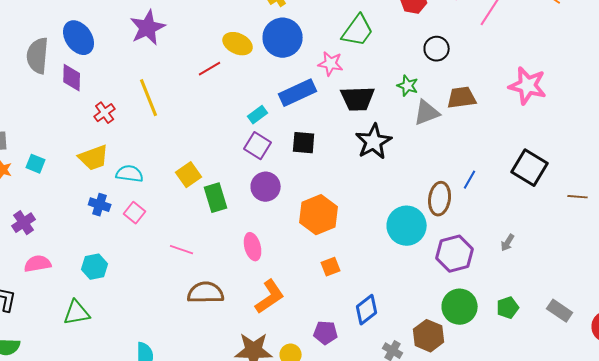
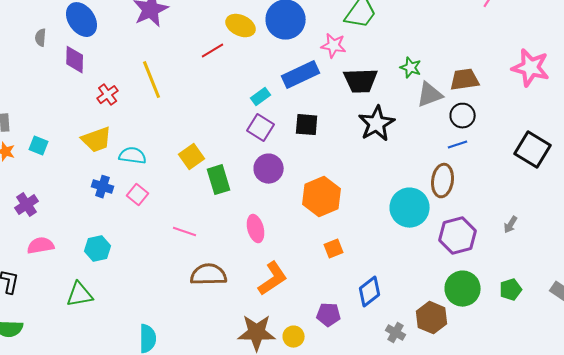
black circle: (437, 49) -> (463, 116), moved
gray semicircle: (38, 56) -> (41, 38), size x0.5
blue line: (470, 180) -> (458, 145), moved, turned 42

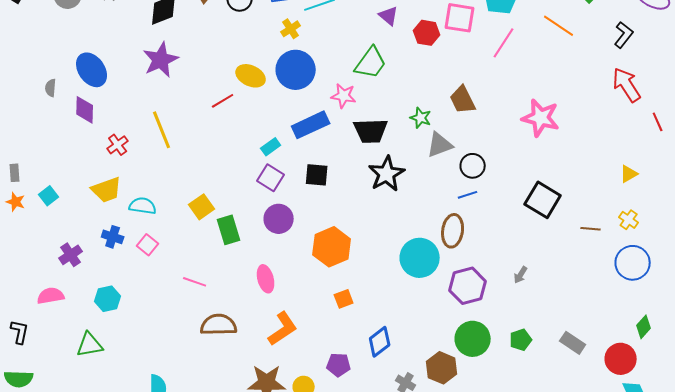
brown trapezoid: (465, 80) -> (463, 100), moved, turned -108
cyan square: (39, 146) -> (49, 196), turned 30
purple cross: (27, 205) -> (71, 255), moved

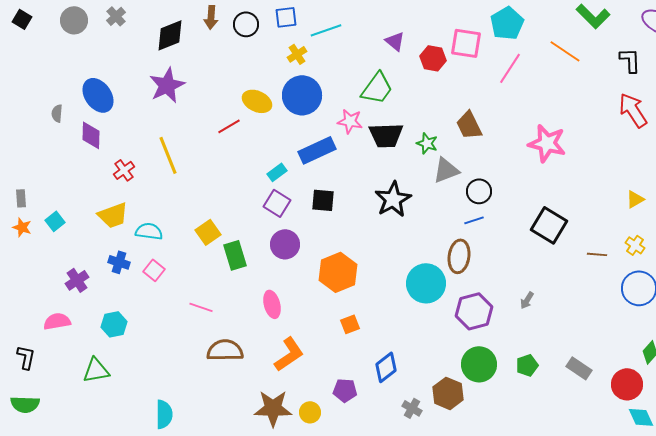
black L-shape: (624, 35) -> (630, 60), turned -40
black trapezoid: (371, 131) -> (386, 135), moved

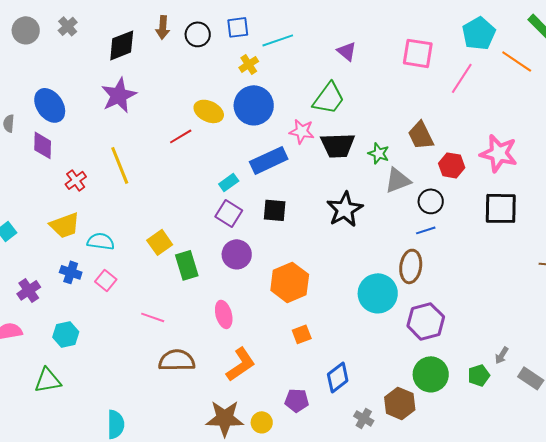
cyan pentagon: (507, 23) -> (479, 33), moved
red hexagon: (433, 58) -> (452, 165), moved
black square: (549, 225) -> (501, 208), moved, turned -30
gray arrow: (527, 300) -> (502, 355), moved

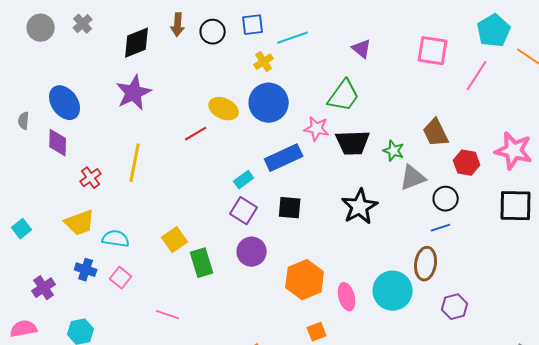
yellow line: (120, 165) -> (135, 163), turned 33
pink ellipse: (224, 314) -> (347, 297), moved
purple hexagon: (426, 321) -> (455, 307), moved, size x0.7

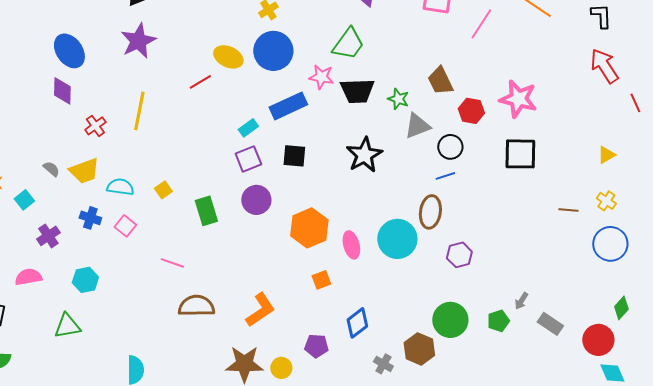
gray semicircle: (24, 121) -> (51, 169), moved, turned 126
purple square: (244, 211) -> (248, 159), turned 36
cyan square: (22, 229) -> (24, 200), moved
yellow square: (175, 240) -> (163, 190), moved, size x0.7

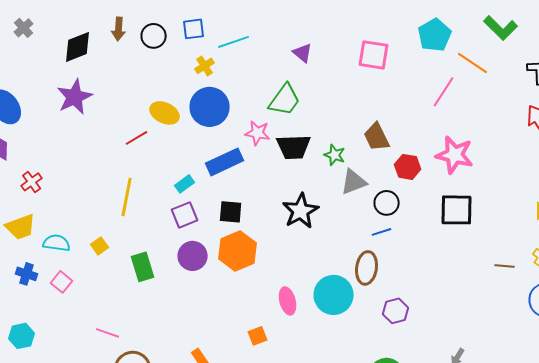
pink line: (481, 24) -> (444, 92), moved
yellow line: (139, 111) -> (127, 197), moved
orange hexagon: (309, 228) -> (238, 251), moved
pink line: (172, 263) -> (108, 333), moved

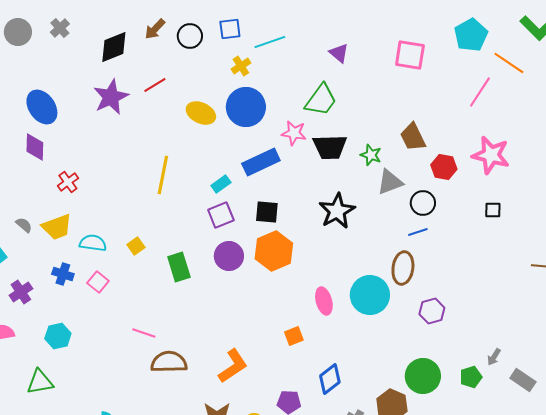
brown arrow: (119, 29) -> (155, 29), turned 40
red line: (137, 138) -> (155, 85), moved
yellow line: (127, 197) -> (163, 175), moved
black square: (457, 210) -> (493, 210), size x0.5

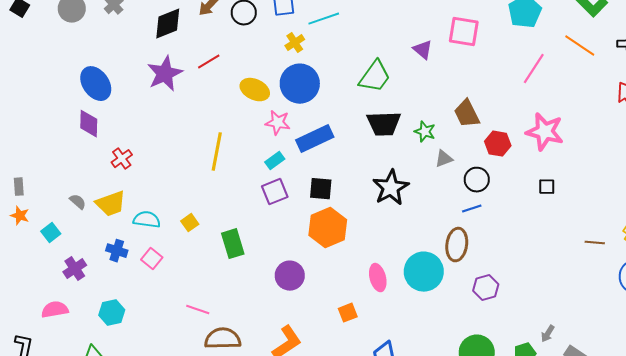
purple triangle: (339, 53) -> (423, 50), moved
orange line: (509, 63) -> (580, 46), moved
pink star: (294, 133) -> (278, 123), moved
gray triangle: (390, 182) -> (444, 159), size x0.7
purple circle: (229, 256) -> (290, 276), moved

